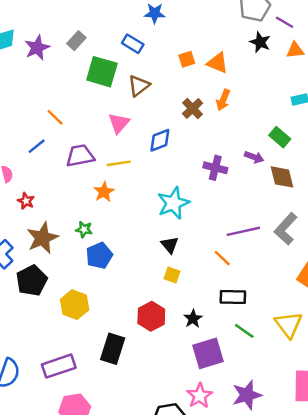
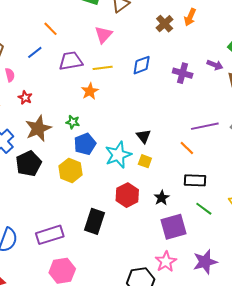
blue diamond: (160, 140) -> (142, 65), moved
cyan star: (173, 203) -> (118, 155), moved
yellow hexagon: (75, 305) -> (70, 170), moved

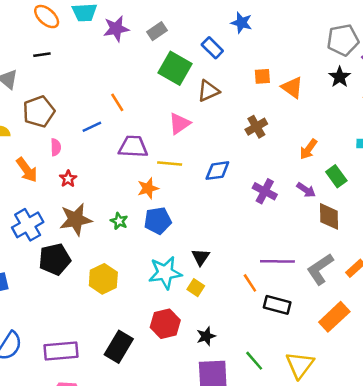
orange arrow: (190, 17) -> (308, 149), moved
blue pentagon: (85, 144) -> (158, 221), moved
black rectangle: (195, 180) -> (277, 305), moved

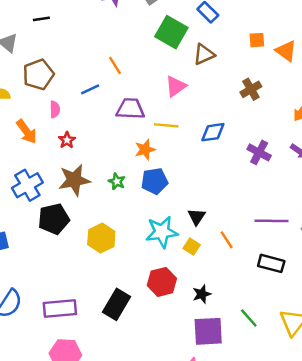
orange line: (250, 283) -> (227, 240), moved

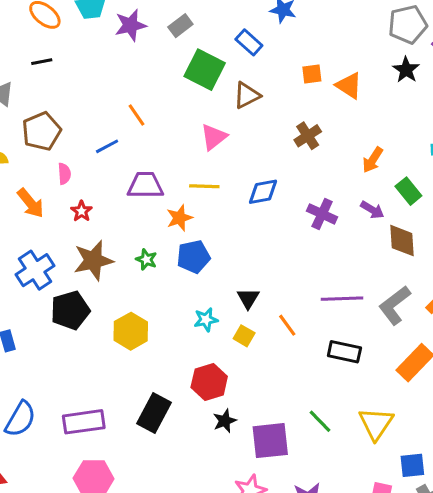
purple trapezoid: (130, 109) -> (145, 185), moved
cyan star: (162, 232) -> (206, 320), size x0.6
black star: (202, 294) -> (225, 421), moved

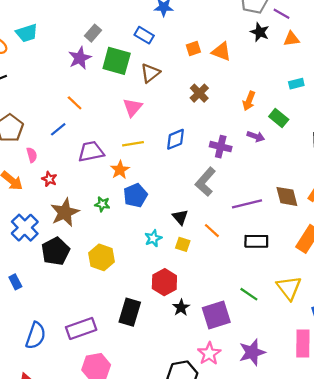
purple star: (130, 25) -> (80, 58), moved
brown diamond: (402, 241) -> (287, 196), moved
gray L-shape: (395, 305) -> (205, 182), moved

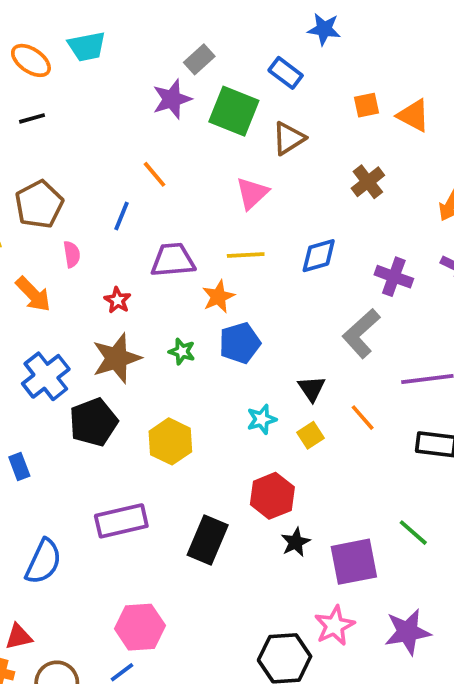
blue line: (58, 129) -> (122, 216), turned -35
red star: (49, 179) -> (117, 300), moved
yellow square: (183, 244) -> (311, 435), turned 32
purple rectangle: (81, 328) -> (121, 521), moved

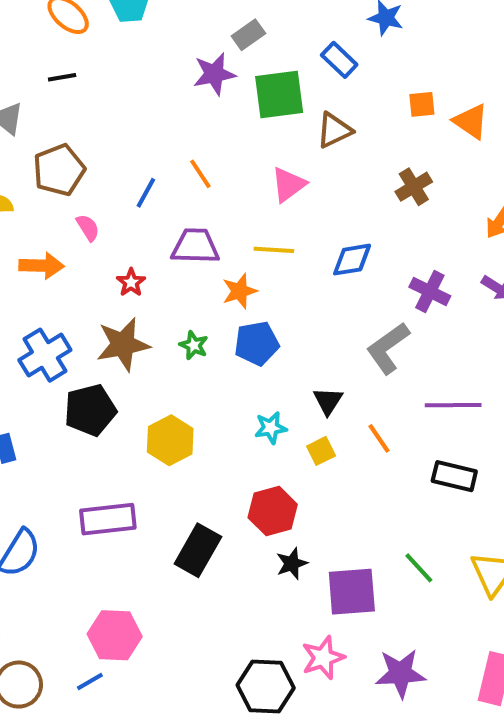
green square: (234, 111) -> (279, 94), turned -36
orange line: (155, 174) -> (200, 174), moved
pink semicircle: (72, 254) -> (88, 228), turned -30
orange arrow: (33, 294) -> (42, 266), turned -51

